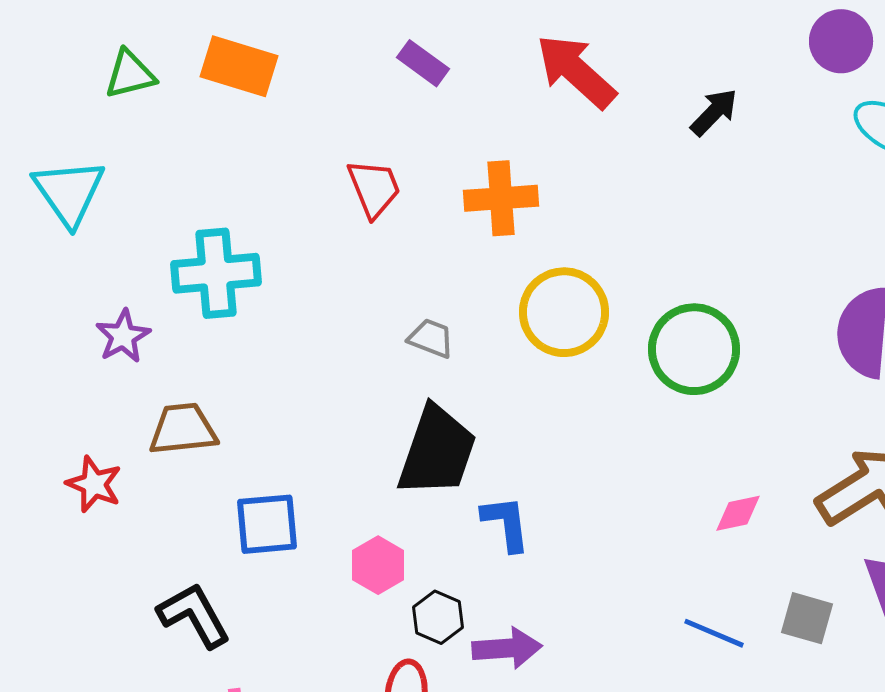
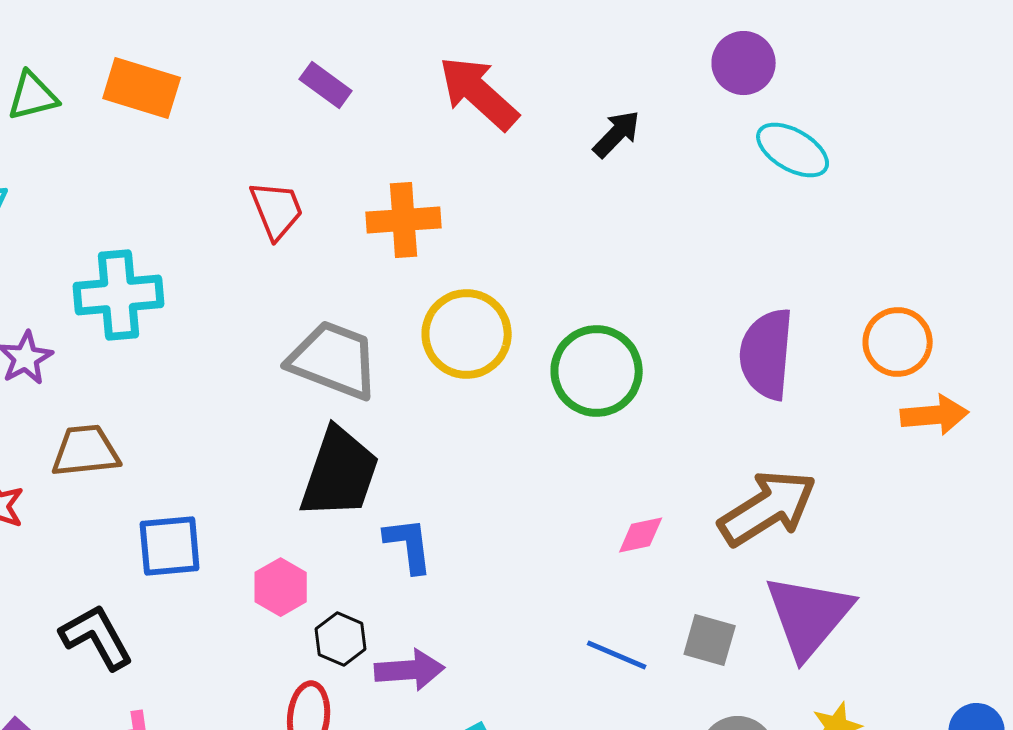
gray trapezoid: (431, 338) -> (334, 360), size x2.0

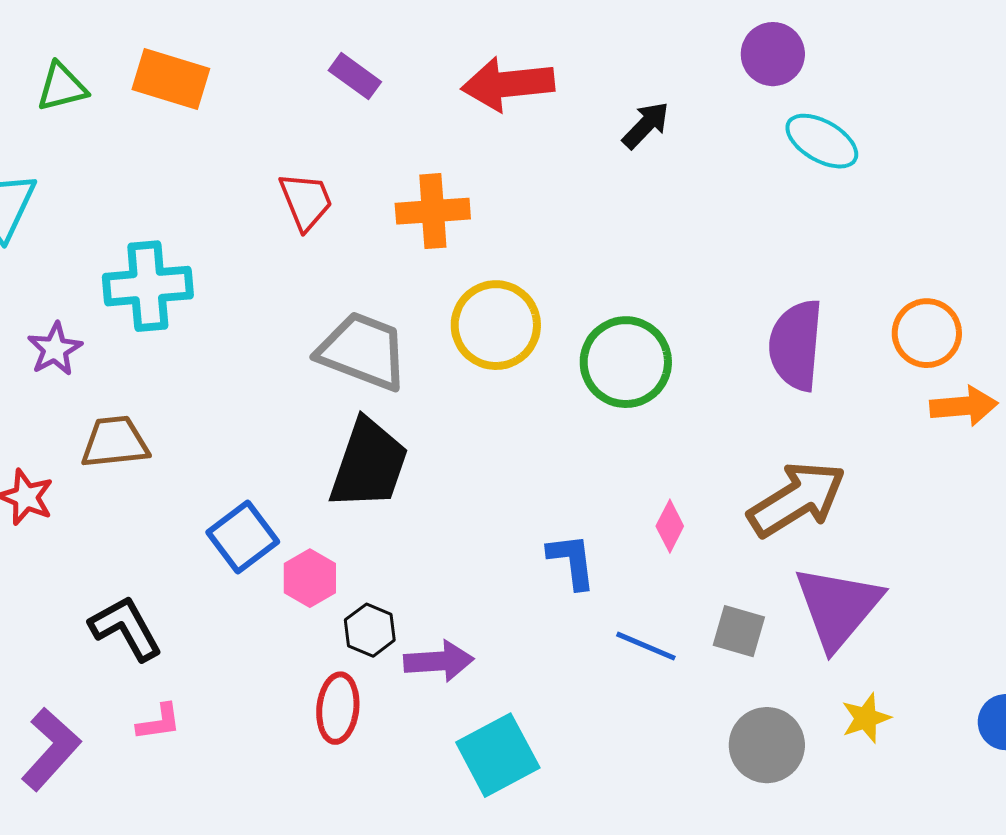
red arrow: (479, 93) -> (508, 84), turned -48
pink diamond: (641, 535) -> (670, 526), turned -51
blue L-shape: (409, 545) -> (572, 561), moved
blue square: (170, 546) -> (243, 537), moved, turned -32

